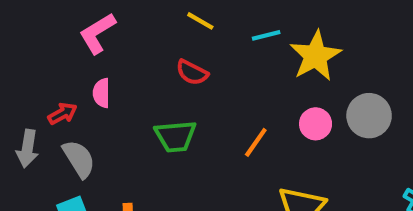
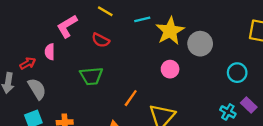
pink L-shape: (97, 33) -> (67, 26), moved
gray circle: (369, 116) -> (200, 44), moved
orange line: (256, 142) -> (131, 98), moved

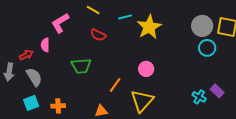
red semicircle: (101, 40) -> (98, 35), moved
gray circle: (200, 44) -> (202, 26), moved
pink circle: (170, 69) -> (146, 69), moved
cyan circle: (237, 73) -> (207, 48), moved

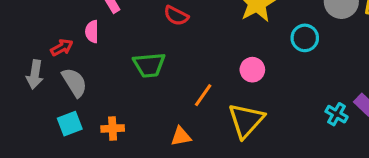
cyan circle: (207, 48) -> (305, 38), moved

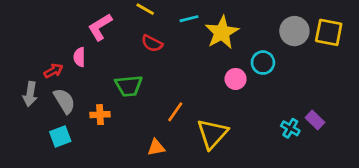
pink circle: (252, 70) -> (236, 79), moved
orange cross: (113, 128) -> (100, 115), moved

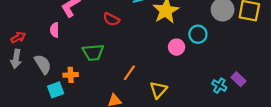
red arrow: (53, 71) -> (18, 37), moved
yellow triangle: (212, 134) -> (158, 90), size x0.7
cyan square: (60, 136) -> (56, 90), moved

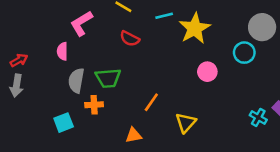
cyan circle: (198, 34) -> (244, 53), moved
gray semicircle: (43, 64) -> (76, 81), moved, turned -138
orange cross: (71, 75) -> (94, 105), moved

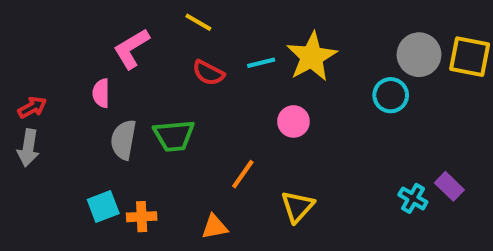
cyan line: (164, 16) -> (261, 63), moved
pink circle: (207, 72) -> (293, 121), moved
orange cross: (94, 105) -> (142, 217), moved

